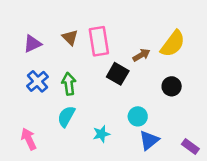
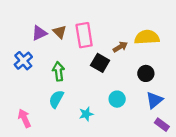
purple triangle: (32, 44) -> (39, 33), moved
yellow semicircle: (173, 44) -> (147, 37), turned -130
blue cross: (37, 81) -> (23, 61), moved
blue triangle: (149, 140) -> (154, 100), moved

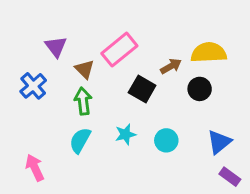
brown triangle: (60, 32) -> (85, 69), moved
purple triangle: (39, 33) -> (56, 47), turned -42
pink rectangle: (84, 35) -> (119, 50), turned 60
black circle: (146, 73) -> (200, 89), moved
cyan star: (86, 114) -> (125, 134), moved

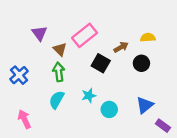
yellow semicircle: (209, 53) -> (148, 38), size x0.6
blue cross: (33, 86) -> (19, 75), moved
cyan circle: (166, 140) -> (109, 109), moved
blue triangle: (219, 142) -> (145, 105), moved

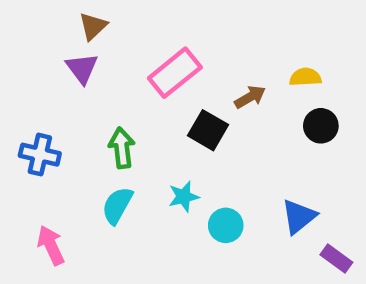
brown triangle: (60, 49) -> (93, 26), moved, turned 32
black circle: (141, 63) -> (321, 126), moved
blue cross: (19, 75) -> (40, 155), turned -36

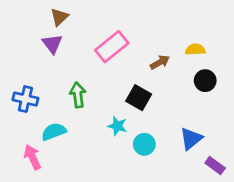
black square: (208, 130) -> (139, 98), moved
cyan star: (184, 197) -> (117, 126), turned 30
cyan semicircle: (117, 205) -> (54, 132), moved, turned 40

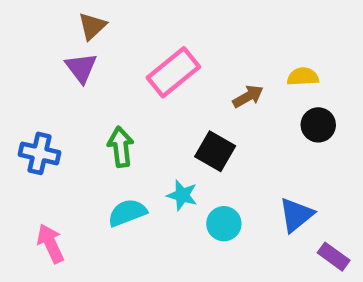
cyan semicircle: (54, 132) -> (127, 213), moved

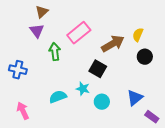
yellow semicircle: (303, 77) -> (138, 35), turned -64
brown arrow: (248, 96) -> (113, 44), size x1.6
green arrow: (121, 147) -> (55, 52), moved

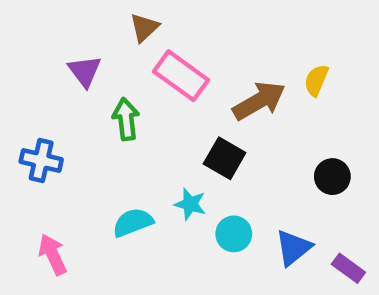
brown triangle: (42, 12) -> (144, 28), moved
pink rectangle: (79, 33) -> (181, 76), turned 75
black circle: (145, 57) -> (332, 177), moved
blue triangle: (135, 98) -> (293, 248), moved

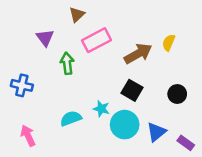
pink rectangle: (181, 76) -> (96, 40), turned -64
black square: (225, 158) -> (132, 90), moved
cyan circle: (234, 234) -> (125, 125), size x1.5

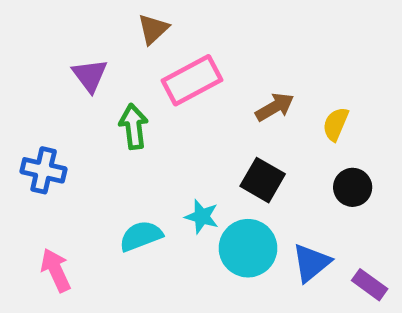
yellow semicircle: (169, 43) -> (336, 124), moved
brown arrow: (138, 54) -> (275, 107), size x0.7

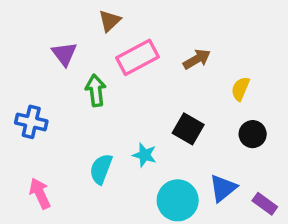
brown arrow: (275, 107) -> (197, 59), moved
cyan semicircle: (141, 236) -> (101, 169), turned -48
cyan circle: (248, 248) -> (178, 200), moved

